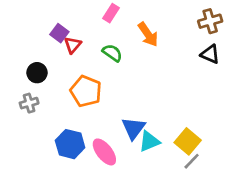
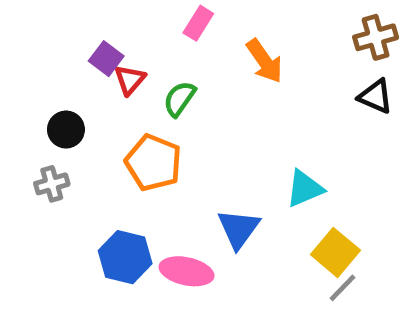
green semicircle: (112, 53) -> (179, 99), moved, turned -90
cyan triangle: (149, 141) -> (305, 189), moved
pink ellipse: (104, 152) -> (187, 271), turned -40

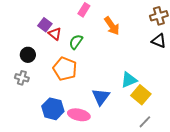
red triangle: (130, 80) -> (55, 34), turned -32
gray cross: (52, 184) -> (22, 78), turned 32
yellow square: (335, 252) -> (141, 95), moved

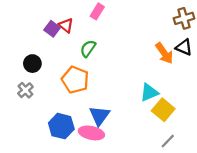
orange arrow: (112, 26) -> (164, 53), moved
red triangle: (55, 34) -> (66, 25), moved
gray cross: (22, 78) -> (25, 90), turned 32
blue triangle: (101, 97) -> (100, 116), moved

